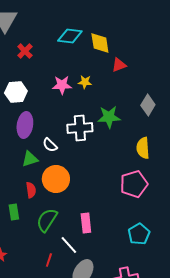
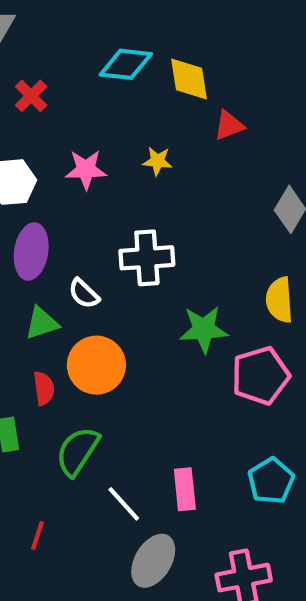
pink star: (62, 85) -> (86, 169), moved
green star: (109, 117) -> (204, 329), moved
pink rectangle: (86, 223) -> (185, 489), moved
red line: (49, 260) -> (38, 535), moved

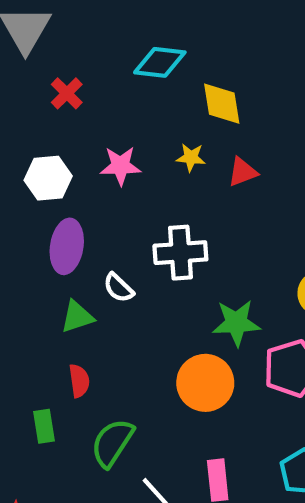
yellow diamond: (189, 79) -> (222, 104), moved
red triangle: (229, 125) -> (243, 172), moved
orange circle: (96, 365) -> (205, 383), moved

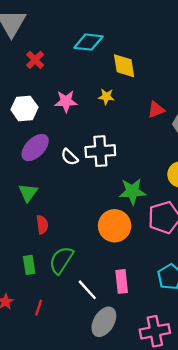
red triangle: (243, 172) -> (156, 110), moved
purple ellipse: (67, 246) -> (35, 148), turned 36
white semicircle: (118, 288) -> (70, 157), moved
green triangle: (77, 317) -> (28, 193), moved, turned -36
green rectangle: (44, 426) -> (29, 265), moved

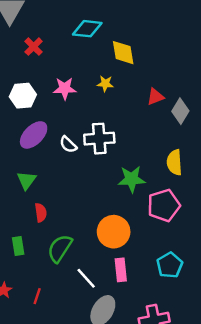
orange circle: (115, 226) -> (114, 232), moved
green rectangle: (29, 265) -> (18, 246), moved

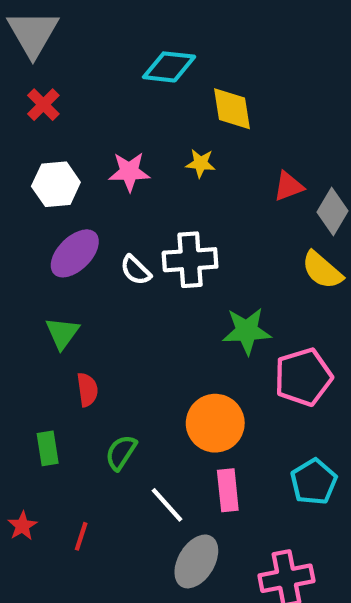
red cross: (34, 47) -> (43, 105), moved
yellow semicircle: (174, 162) -> (322, 270), moved, turned -45
green semicircle: (60, 248) -> (121, 452), size x0.7

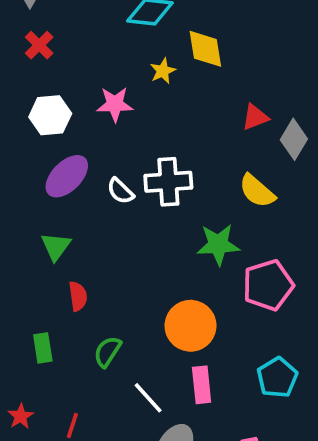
yellow star: (201, 163) -> (163, 71), moved, turned -30
yellow semicircle: (322, 270) -> (257, 191), moved

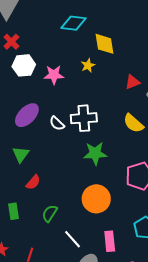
yellow star: (163, 71) -> (88, 65), moved
white hexagon: (50, 115) -> (24, 65), moved
green star: (218, 245) -> (95, 153), moved
red semicircle: (78, 296) -> (33, 182), turned 49
pink rectangle: (202, 385) -> (110, 241), moved

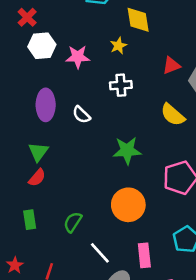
purple ellipse: (27, 115) -> (46, 105), turned -45
white cross: (84, 118) -> (121, 85), moved, size x0.7
red semicircle: (33, 182) -> (37, 178), moved

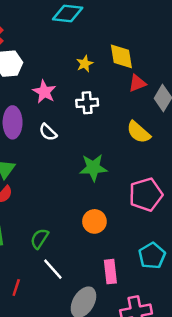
yellow diamond: (138, 20) -> (121, 56), moved
pink star: (78, 57) -> (44, 92), moved, turned 30
orange circle: (128, 205) -> (94, 221), size x0.7
white line: (100, 253) -> (53, 269), moved

